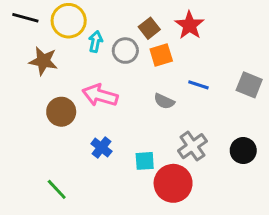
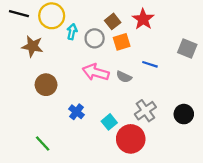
gray square: (249, 85) -> (187, 49), moved
pink arrow: (100, 95) -> (96, 72), moved
cyan square: (145, 161) -> (109, 122), turned -35

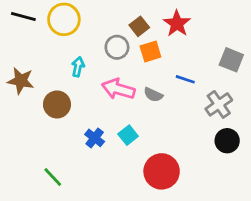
cyan arrow: (72, 32) -> (78, 67), moved
brown star: (32, 46) -> (21, 81), moved
gray cross: (145, 111) -> (219, 104), moved
cyan square: (109, 122) -> (128, 135), moved

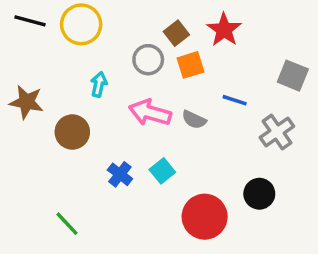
black circle: (227, 141) -> (259, 194), moved

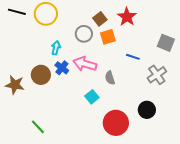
brown star: (26, 102) -> (15, 85), moved
gray semicircle: (194, 120) -> (110, 78), moved, turned 48
blue cross: (120, 174) -> (62, 68), moved

